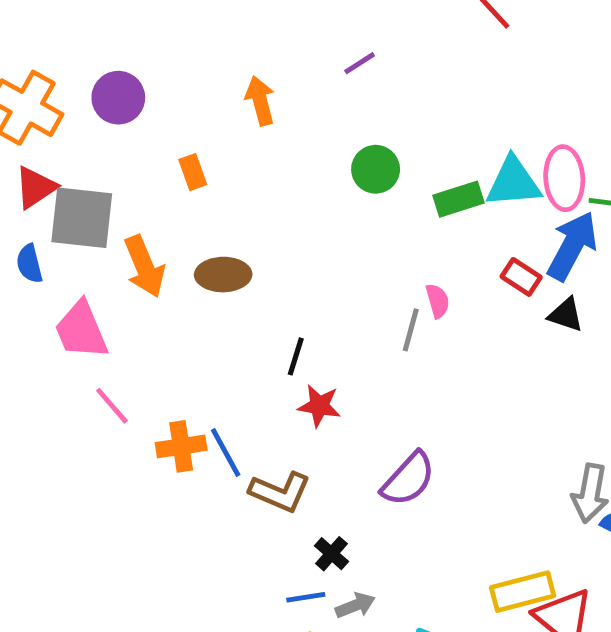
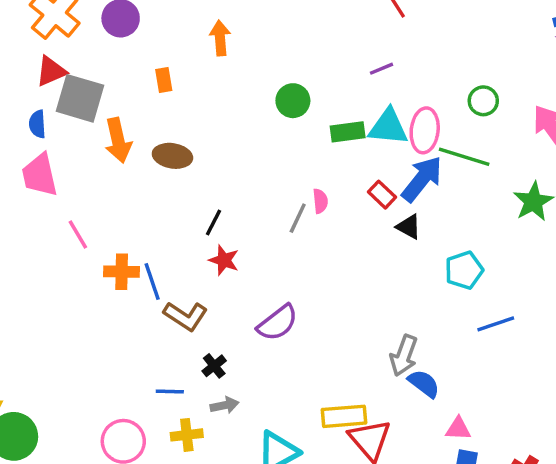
purple line: (360, 63) -> (381, 69), moved
pink trapezoid: (81, 330) -> (40, 175), moved
blue line: (306, 597) -> (170, 391), moved

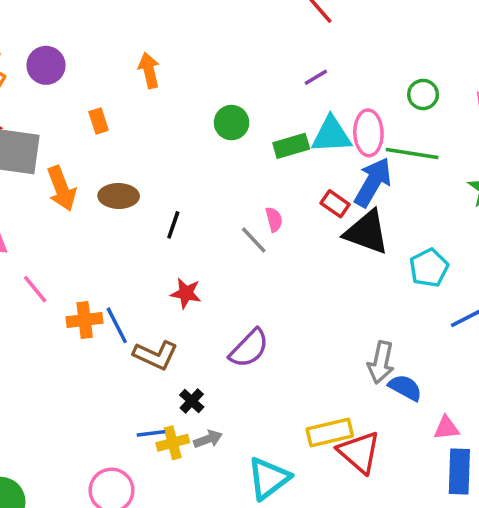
gray line: (298, 218) -> (254, 240), turned -60
black line: (213, 223) -> (173, 225), moved
black triangle: (409, 227) -> (367, 232), size x1.8
yellow cross: (187, 435) -> (173, 443), moved

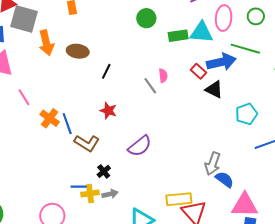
pink ellipse: (368, 133) -> (224, 18), moved
blue arrow: (373, 182) -> (221, 62), turned 40
black triangle: (367, 232) -> (214, 89), size x0.7
orange cross: (85, 320) -> (50, 118), turned 36
pink triangle: (446, 428) -> (245, 205), size x1.8

